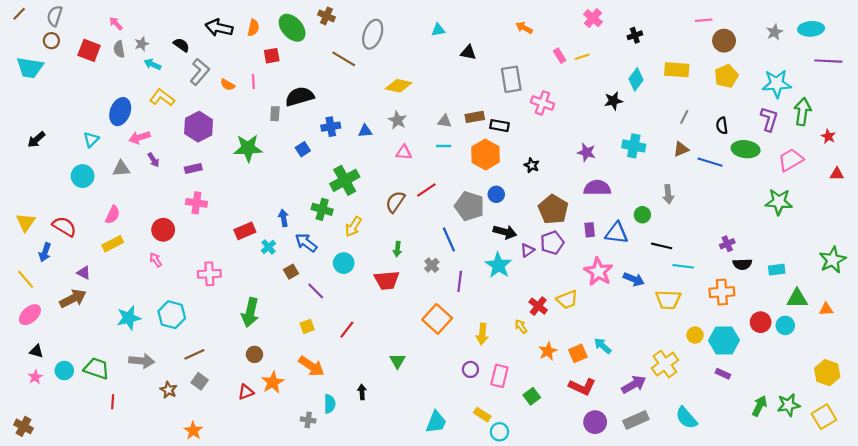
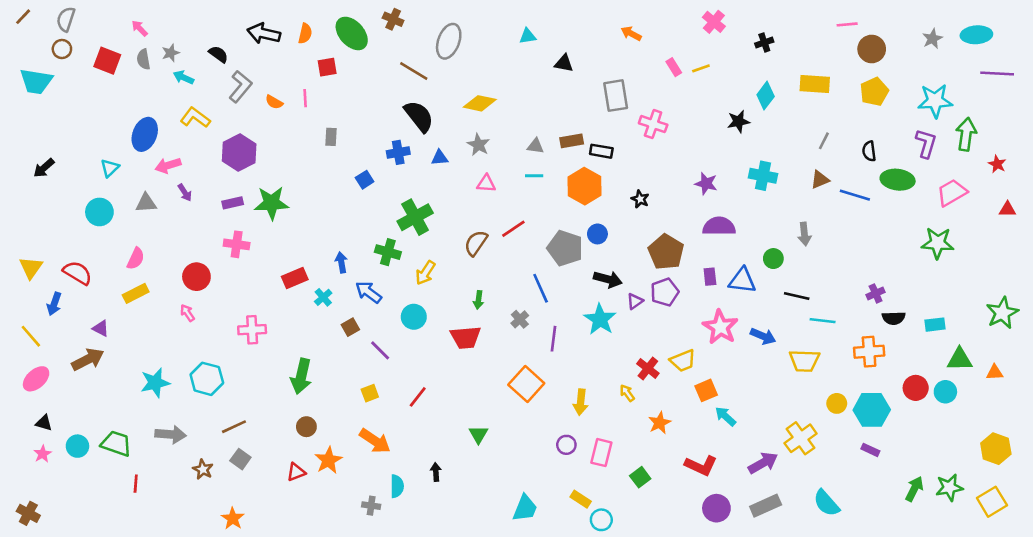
black semicircle: (300, 97) -> (419, 116), moved, turned 68
green star: (248, 148) -> (271, 203), moved
orange square: (578, 353) -> (706, 390), moved

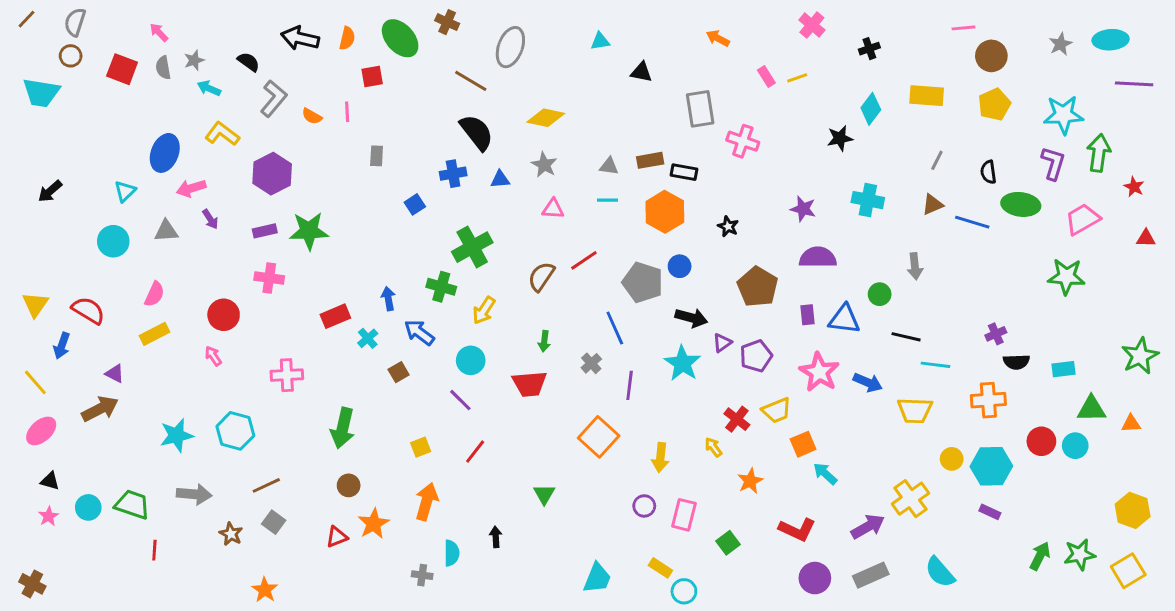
purple pentagon: (665, 292) -> (756, 356), moved
purple line: (380, 350) -> (460, 400), moved
orange arrow: (375, 441) -> (427, 502), turned -108

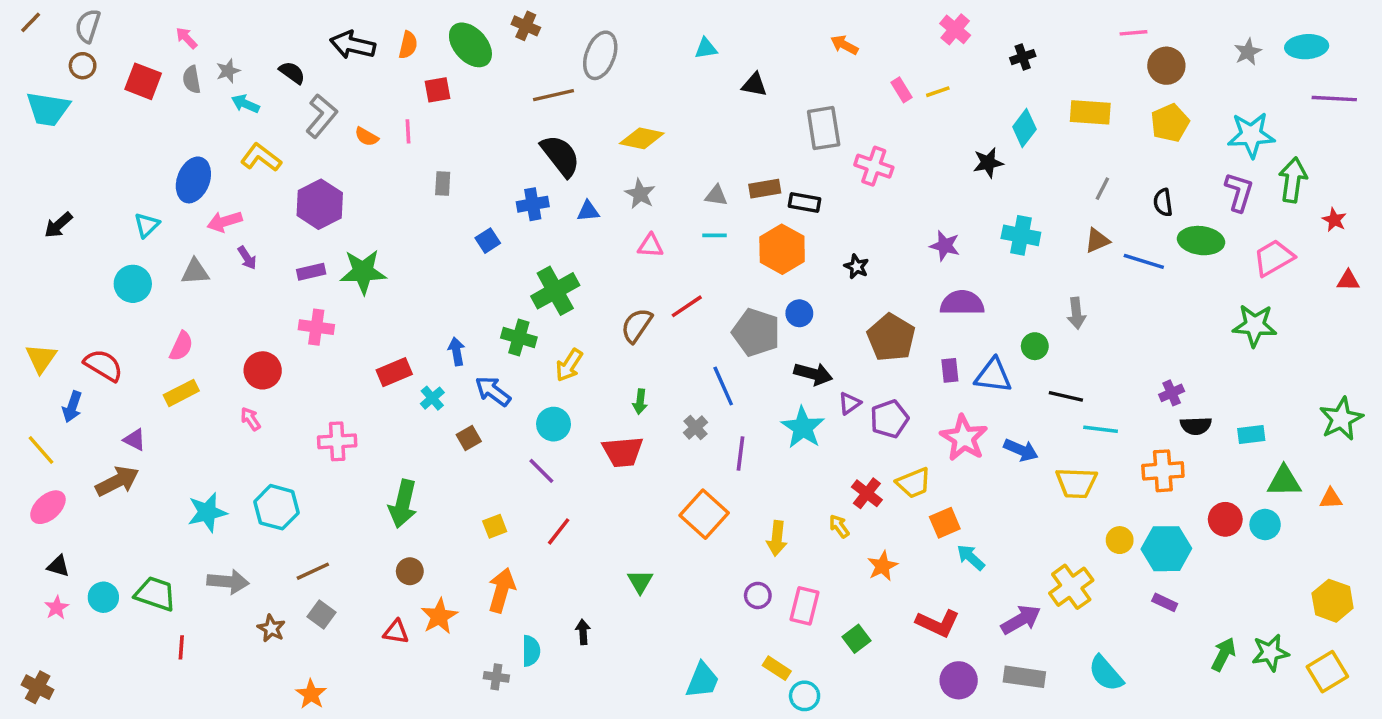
brown line: (471, 81) -> (554, 95), turned -44
red triangle: (337, 537) -> (396, 632), turned 30
gray rectangle: (871, 575) -> (1024, 677), turned 32

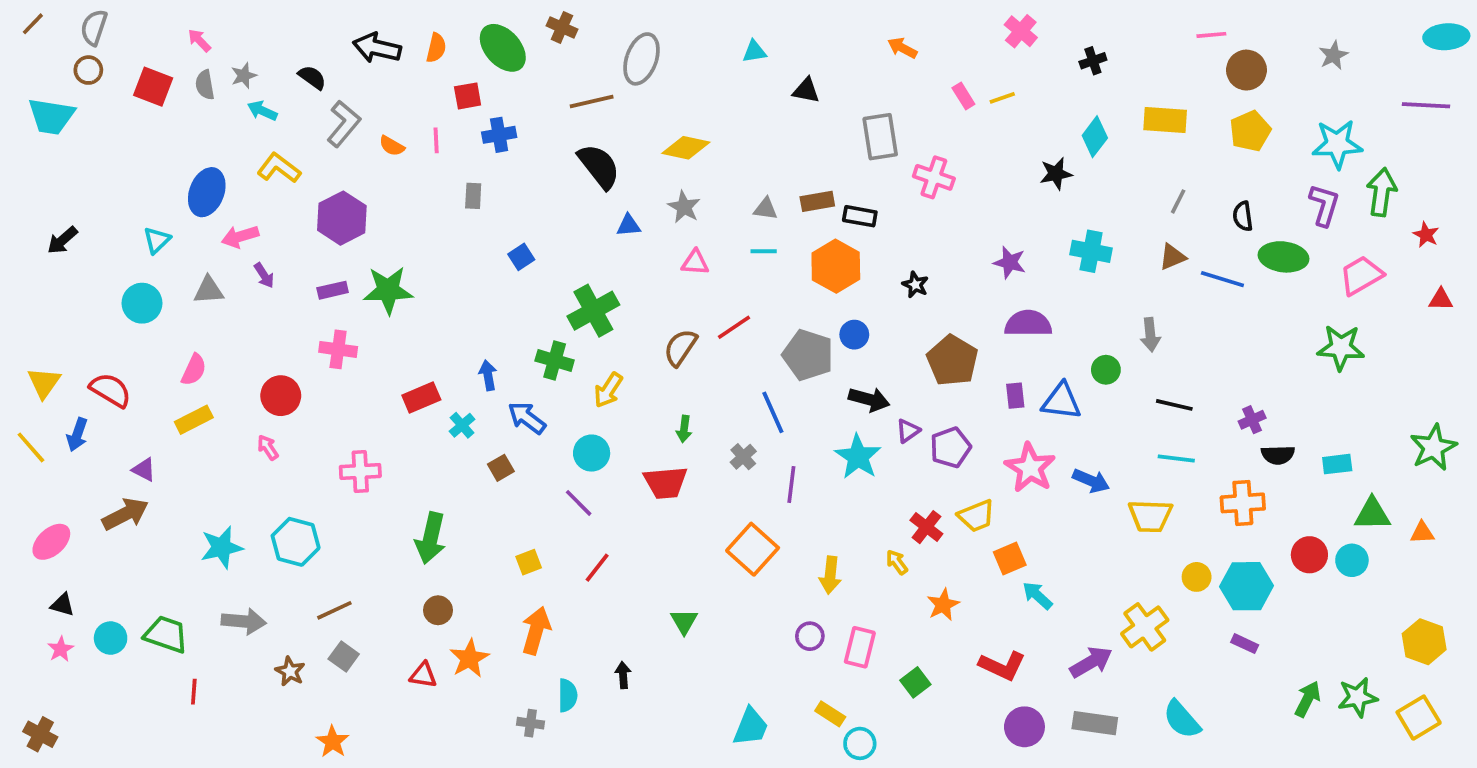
cyan ellipse: (1307, 47) -> (1446, 37), moved
blue cross: (533, 204) -> (499, 135), moved
black line: (1066, 396) -> (1174, 405), moved
yellow line: (41, 450) -> (31, 447), moved

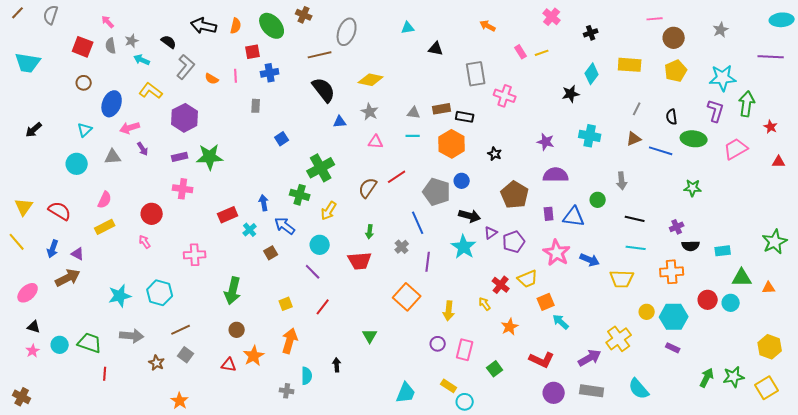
brown circle: (88, 70) -> (84, 83), moved
green star: (1341, 348) -> (693, 188), moved, size x0.7
blue arrow: (77, 435) -> (53, 249), moved

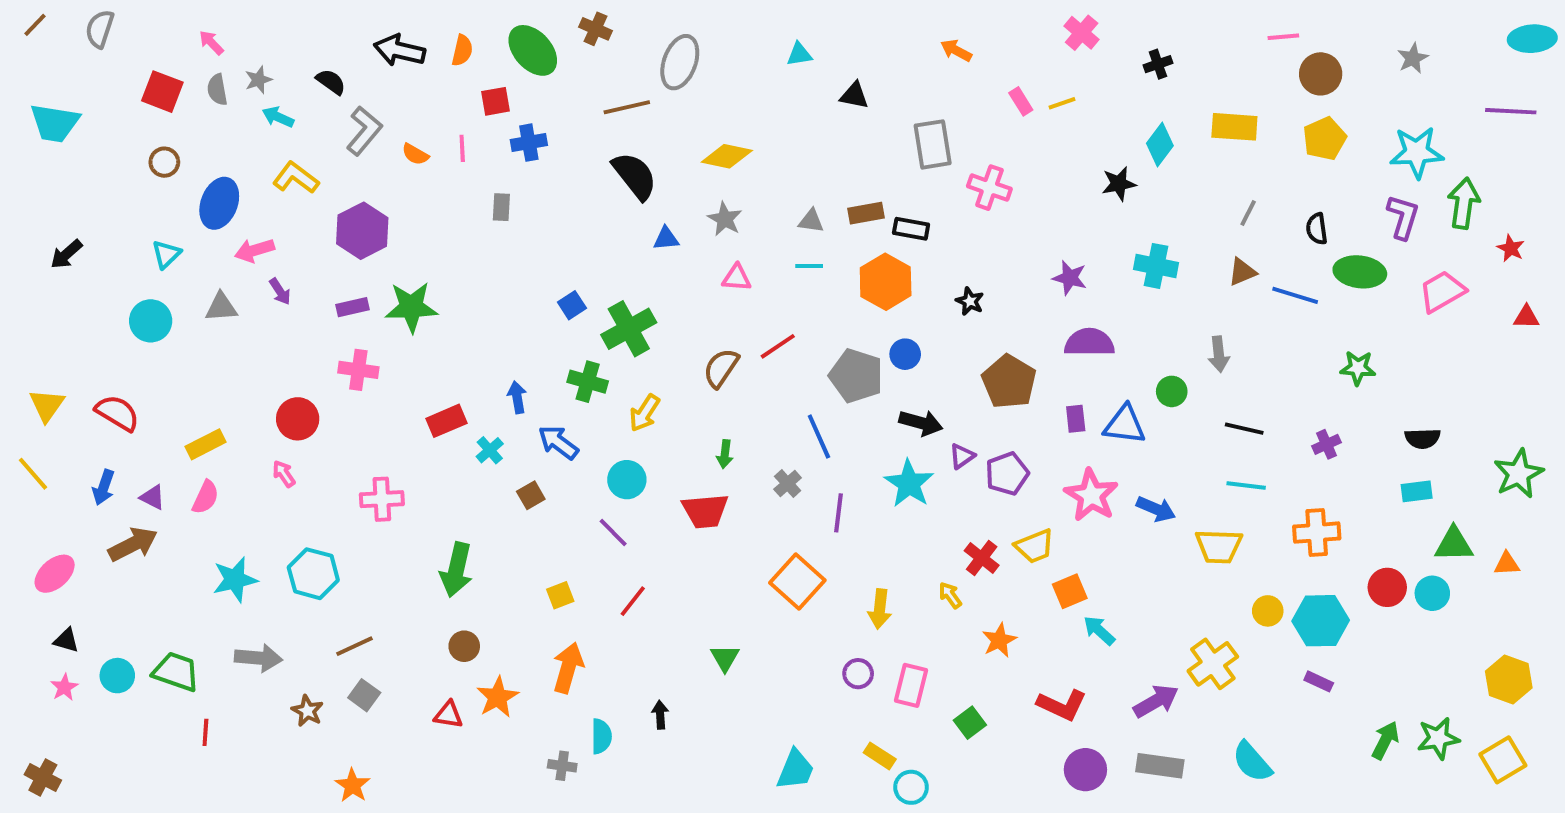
blue square: (282, 139) -> (572, 305), moved
pink semicircle: (105, 200) -> (205, 497), moved
black semicircle: (691, 246) -> (1423, 438), moved

